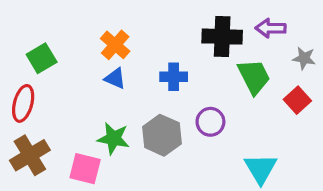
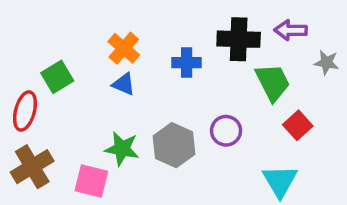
green square: (42, 58) -> (57, 77), moved
blue cross: (174, 77) -> (187, 63), moved
red square: (297, 100) -> (298, 125), moved

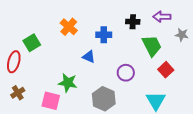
black cross: (239, 39) -> (133, 22), size x0.6
blue triangle: (124, 84) -> (89, 57), moved
gray hexagon: (174, 145) -> (104, 99), moved
brown cross: (32, 167) -> (18, 93), size x0.6

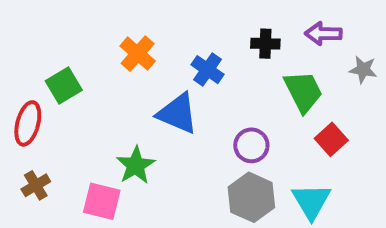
blue cross: (104, 35) -> (207, 70), turned 35
blue triangle: (89, 57) -> (178, 113), size x1.6
green star: (68, 83) -> (136, 165), turned 30
gray hexagon: (104, 99) -> (251, 197), moved

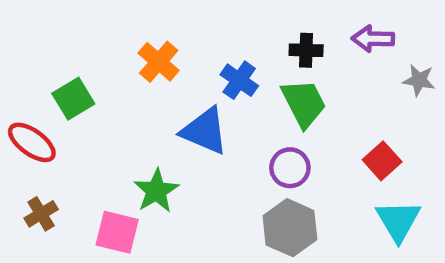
green trapezoid: (303, 92) -> (304, 103), moved
red ellipse: (28, 123) -> (32, 142), turned -69
cyan triangle: (311, 201) -> (398, 221), moved

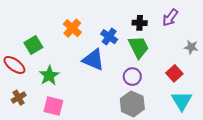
purple arrow: (373, 39) -> (170, 18), turned -54
gray star: (419, 80) -> (191, 47), moved
green star: (156, 191) -> (49, 76), moved

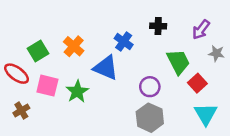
purple arrow: (170, 18) -> (201, 30), moved
orange cross: (72, 28) -> (74, 46), moved
green trapezoid: (139, 47) -> (178, 62), moved
green star: (49, 76) -> (77, 91), moved
pink square: (53, 106) -> (47, 86), moved

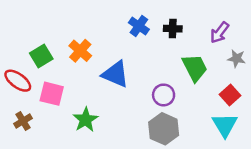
blue cross: (124, 42) -> (139, 26), moved
red square: (197, 83) -> (230, 95), moved
green star: (77, 91) -> (85, 120), moved

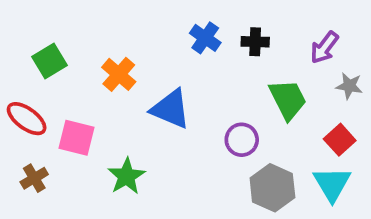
green square: (41, 56) -> (50, 61), moved
gray hexagon: (164, 129) -> (272, 188), moved

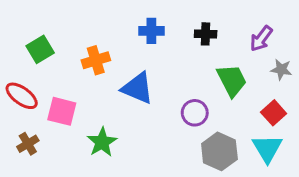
blue cross: (205, 38) -> (151, 31), moved, turned -35
orange cross: (119, 74) -> (96, 60), turned 32

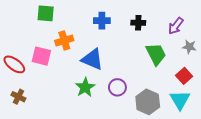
green square: (40, 49) -> (46, 13), moved, turned 36
pink square: (62, 111) -> (41, 56), moved
purple circle: (195, 113) -> (117, 87), moved
green star: (102, 142) -> (85, 87), moved
brown cross: (28, 144) -> (18, 97), turned -32

